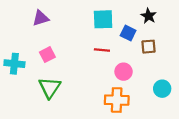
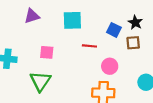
black star: (149, 16) -> (135, 22), moved
cyan square: (103, 19) -> (72, 20), moved
pink square: (47, 55) -> (47, 52), moved, turned 32

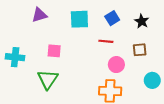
blue square: (114, 30) -> (112, 18), moved, turned 32
brown square: (133, 43) -> (140, 50), moved
red line: (89, 46) -> (106, 41), moved

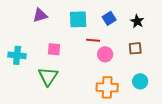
red line: (106, 41) -> (93, 40), moved
pink circle: (116, 65) -> (105, 54), moved
cyan circle: (152, 80) -> (140, 81), moved

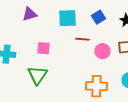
pink circle: (105, 54) -> (102, 51), moved

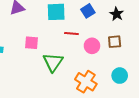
green triangle: (38, 75) -> (53, 62), moved
orange cross: (96, 86) -> (86, 82), turned 30

